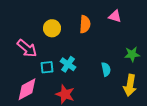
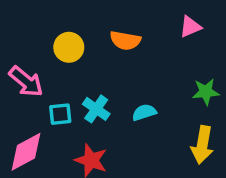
pink triangle: (115, 16) -> (190, 27), moved, turned -40
orange semicircle: (85, 24) -> (125, 40), turned 96
cyan semicircle: (106, 69) -> (144, 112), moved, turned -96

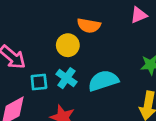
yellow circle: (69, 47) -> (68, 45), moved
cyan semicircle: (144, 112) -> (103, 81), size x1.6

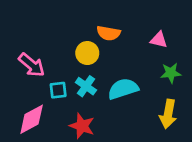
pink triangle: (139, 15) -> (159, 40), moved, turned 36

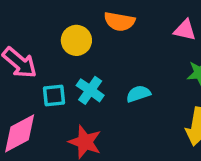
yellow circle: (87, 53) -> (76, 40), moved
cyan semicircle: (123, 89) -> (138, 94), size x0.6

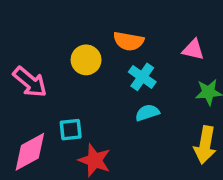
cyan cross: (90, 90) -> (142, 77), moved
cyan square: (54, 95) -> (71, 130), moved

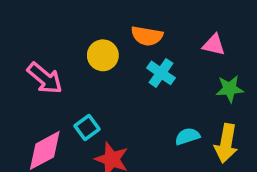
cyan semicircle: (147, 113) -> (187, 136), moved
cyan square: (71, 130) -> (87, 128), turned -30

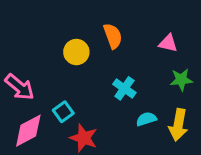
orange semicircle: (147, 36) -> (113, 36), turned -120
cyan cross: (161, 73) -> (124, 88), moved
pink arrow: (45, 78) -> (20, 87), moved

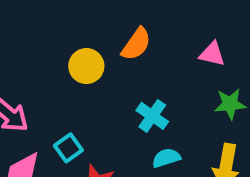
orange semicircle: (113, 36) -> (136, 44), turned 55
cyan semicircle: (146, 119) -> (166, 158), moved

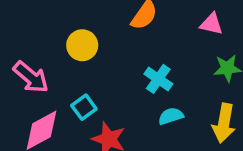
yellow circle: (86, 66) -> (82, 45), moved

